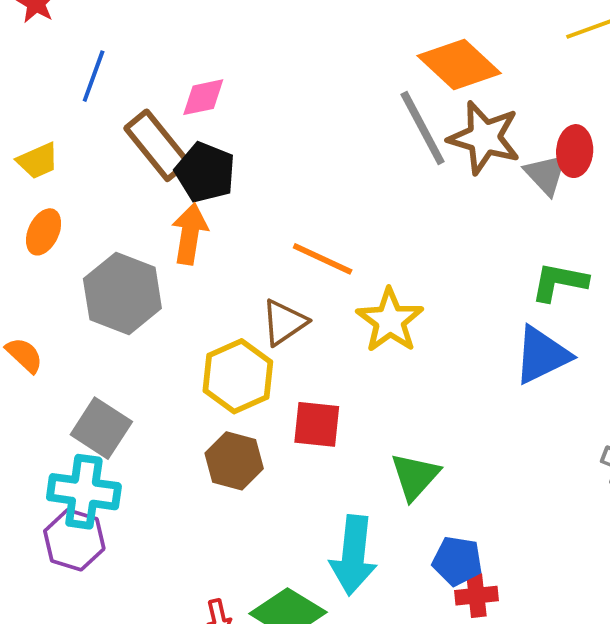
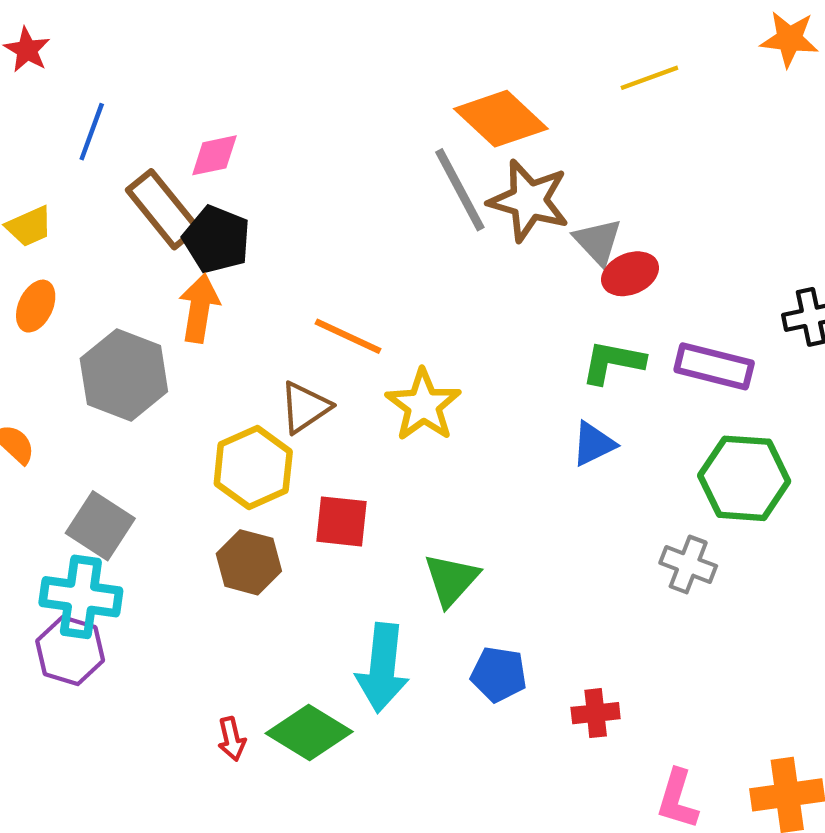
red ellipse: (575, 151) -> (630, 274), moved, turned 63
blue triangle: (542, 355) -> (593, 444), size x0.7
red cross: (476, 596) -> (596, 713), moved

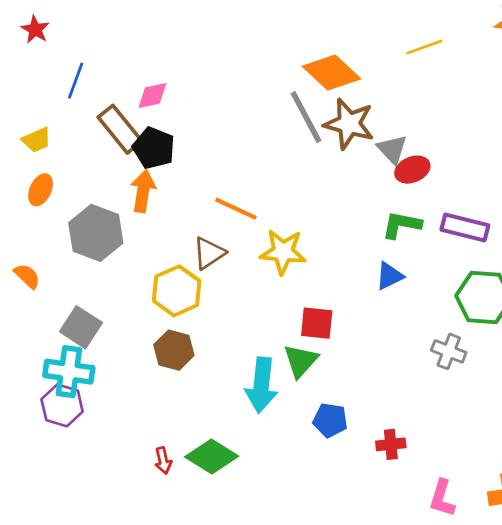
yellow star: (423, 405) -> (283, 252), turned -30
red square: (341, 521) -> (317, 323), moved
cyan arrow: (382, 668) -> (261, 385), moved

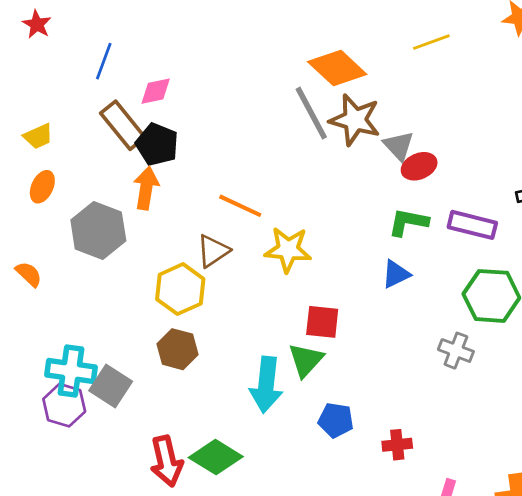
blue line: (76, 81) -> (104, 61), moved
gray square: (81, 327) -> (111, 386), moved
red arrow: (163, 461) -> (167, 461), size x1.8

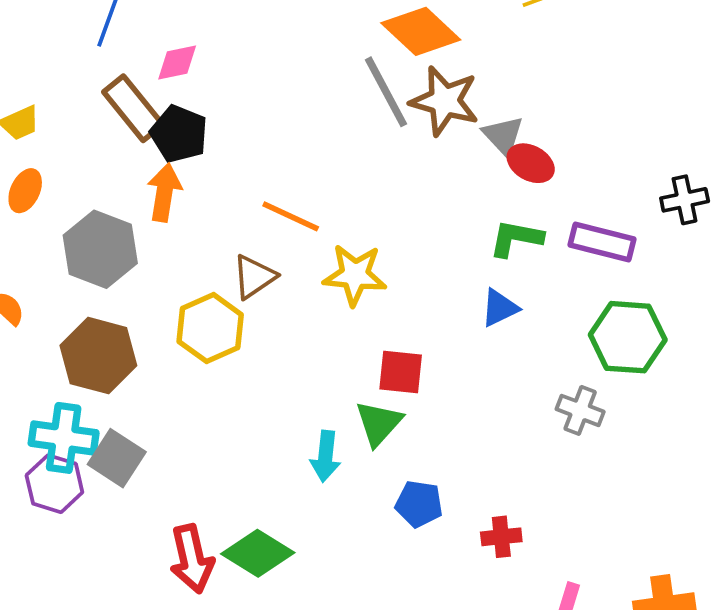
red ellipse: (419, 166) -> (531, 163), turned 52
brown hexagon: (177, 349) -> (98, 356), moved, size x1.4
cyan arrow: (266, 385) -> (326, 456), size x0.7

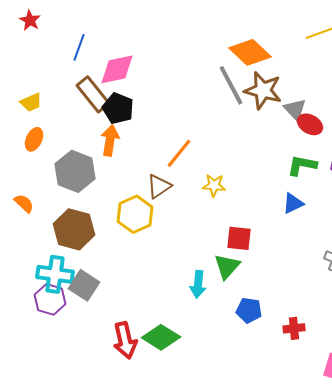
pink diamond: (177, 62) -> (117, 69), size x1.5
orange line: (291, 216) -> (179, 153), turned -76
yellow star: (355, 275) -> (214, 185), size x0.7

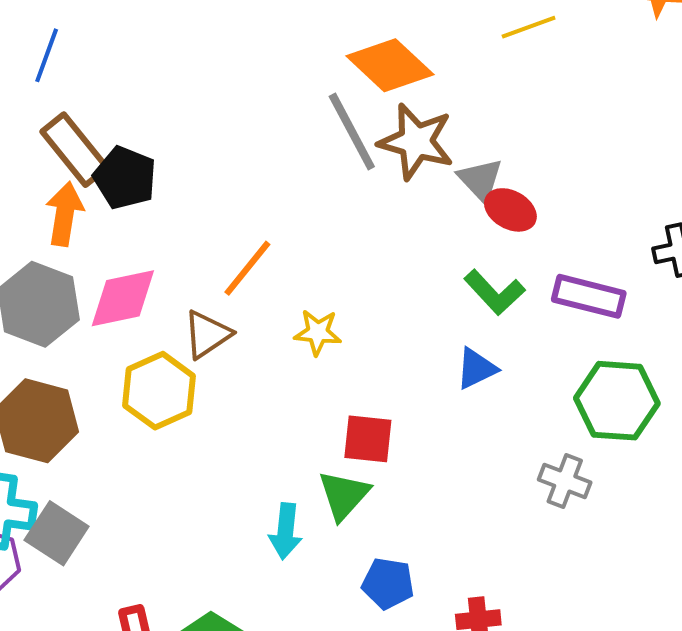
pink diamond: (117, 69) -> (123, 298), moved
orange arrow: (110, 140) -> (65, 214), moved
green L-shape: (302, 165) -> (494, 292), turned -144

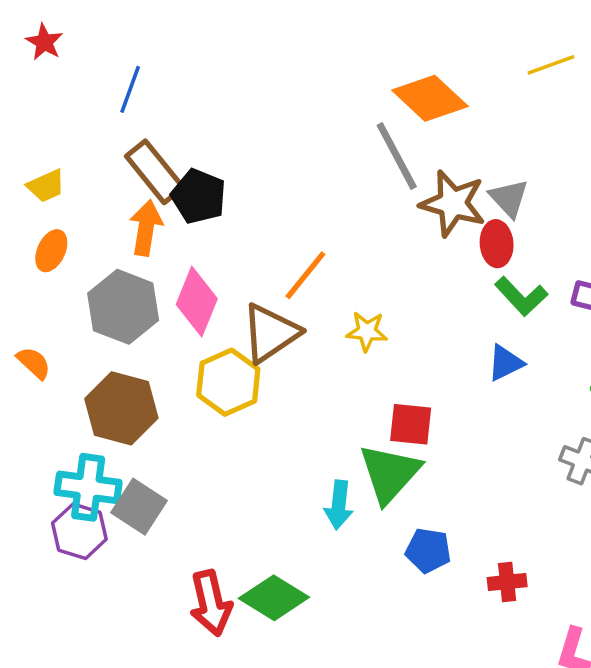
brown star: (416, 142) -> (453, 203), moved
red ellipse: (510, 210) -> (497, 244), moved, turned 57
pink diamond: (123, 298) -> (197, 302), turned -56
brown triangle: (207, 334) -> (270, 333), size x1.4
green triangle: (344, 495) -> (390, 473), size x1.4

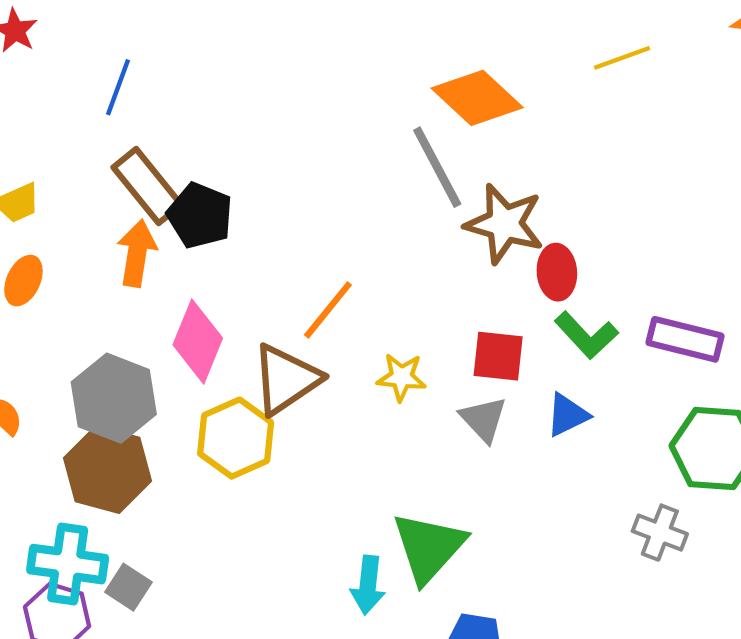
gray triangle: (509, 198) -> (483, 419), moved
gray hexagon: (123, 307) -> (114, 398), moved
red square: (411, 424) -> (498, 356), moved
gray square: (139, 507) -> (128, 587), size x0.7

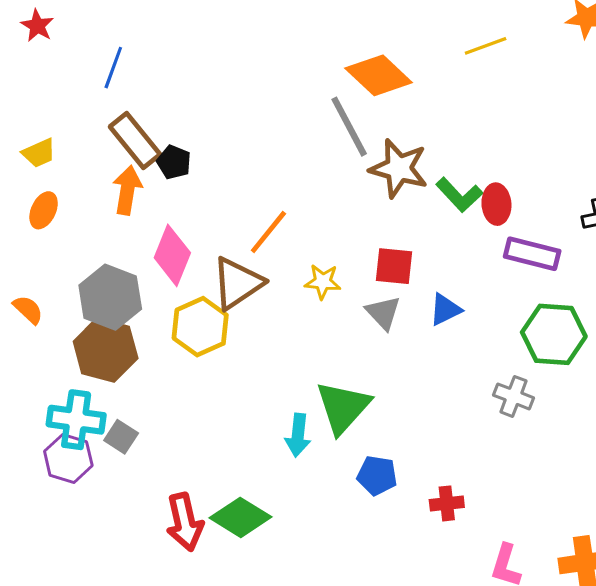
black pentagon: (200, 215) -> (174, 162), size x0.7
red ellipse: (557, 272) -> (496, 204), moved
green L-shape: (586, 335) -> (459, 195), moved

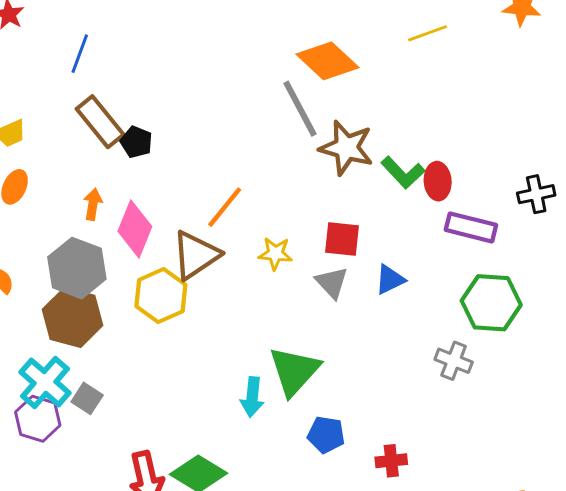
orange arrow: (127, 190) -> (93, 204), moved, size x0.7
cyan cross: (76, 420) -> (45, 382), turned 33

